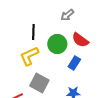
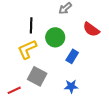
red semicircle: (80, 40) -> (91, 29), moved

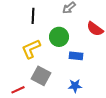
black line: (31, 25) -> (33, 16), moved
blue rectangle: (72, 56) -> (76, 56), turned 64

